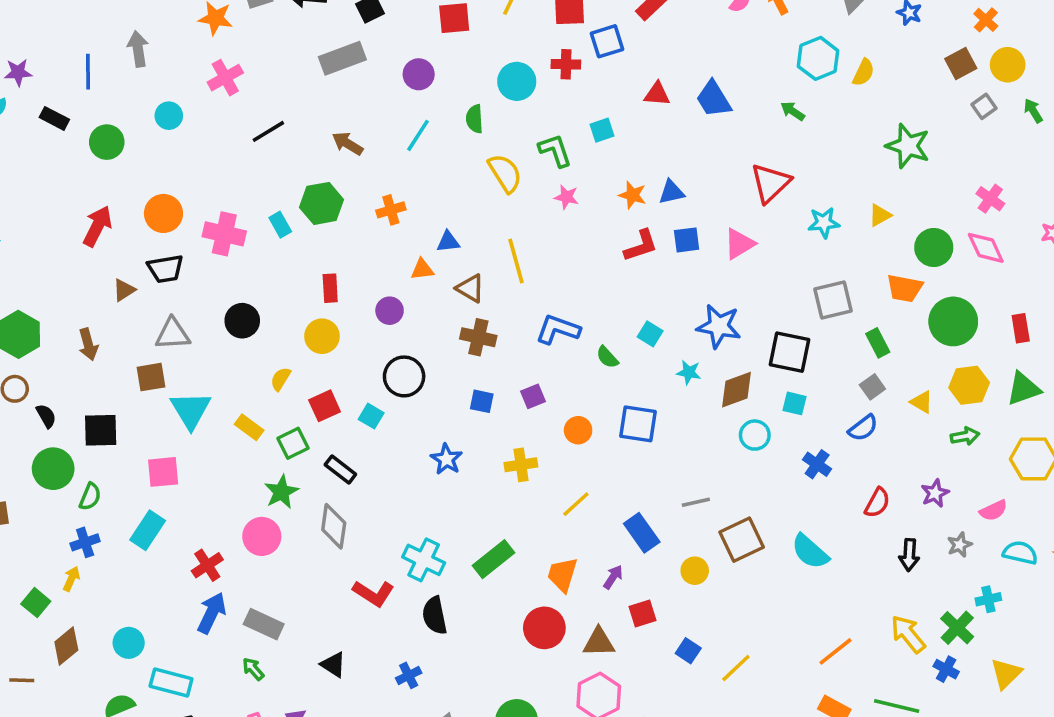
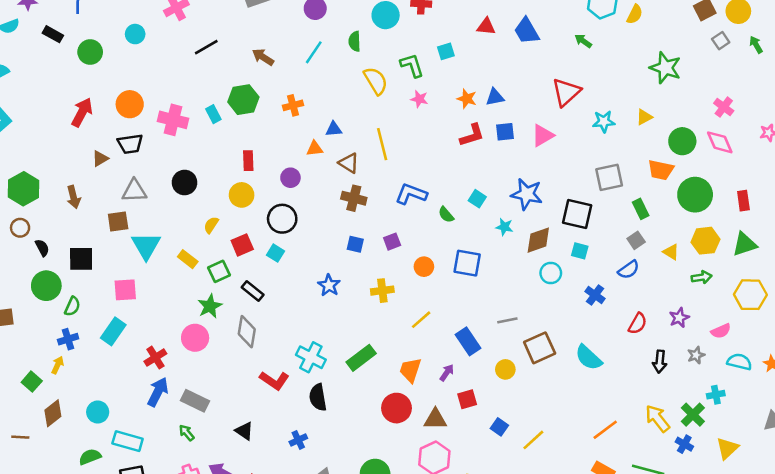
black circle: (404, 376) -> (282, 219), moved

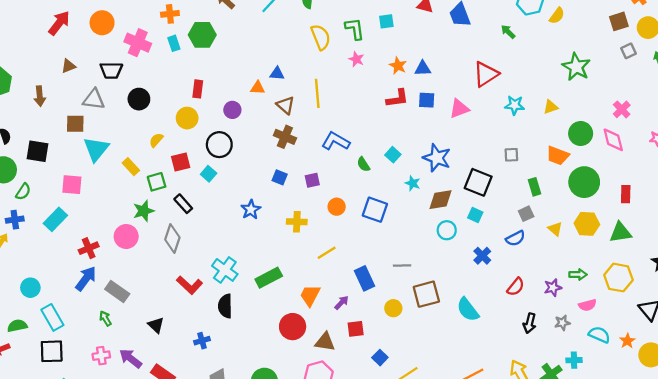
orange cross: (293, 105) -> (170, 14), moved
black trapezoid: (130, 144) -> (111, 70), moved
gray square: (609, 177) -> (511, 155), size x0.6
green arrow: (702, 277) -> (578, 274), moved
cyan rectangle: (128, 441) -> (52, 317), turned 35

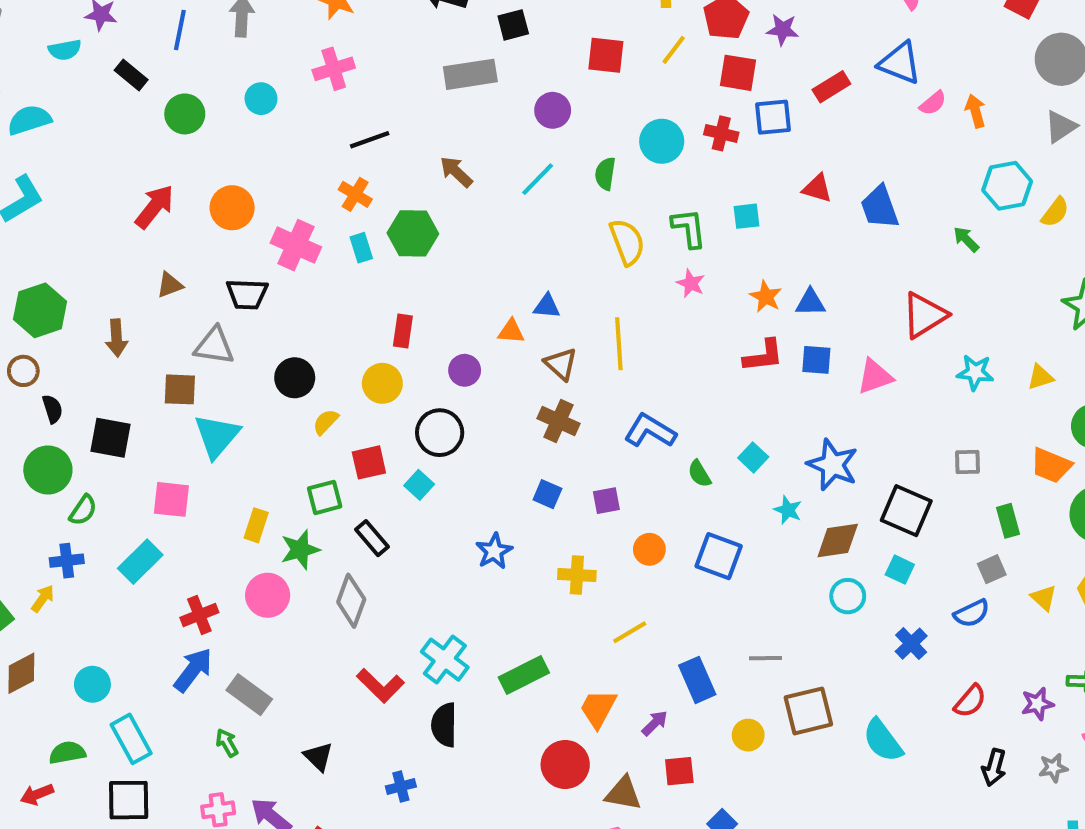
orange cross: (170, 14) -> (355, 194), turned 36
black circle: (139, 99) -> (295, 378), moved
yellow rectangle: (131, 167) -> (256, 525), moved, turned 60

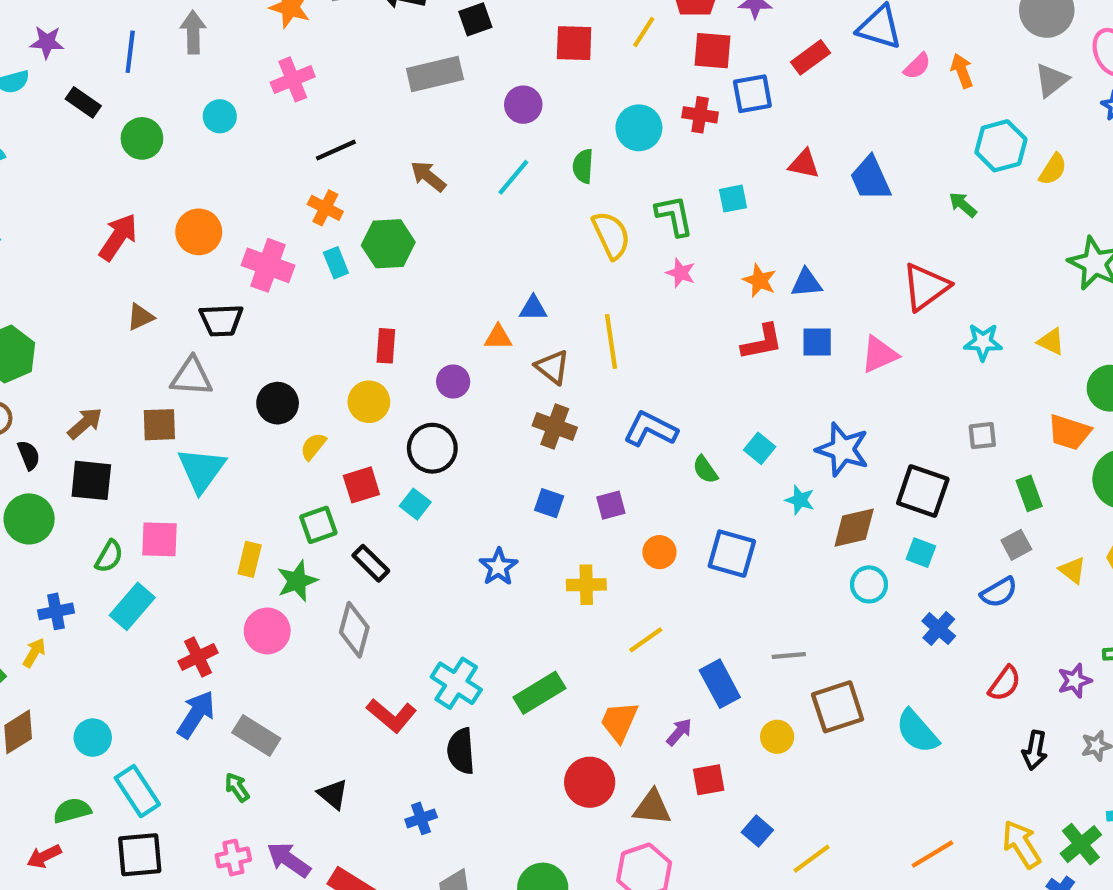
brown arrow: (117, 338) -> (85, 423), moved, turned -123
yellow triangle: (1040, 377) -> (1051, 342), turned 48
green semicircle: (83, 510) -> (109, 556), moved

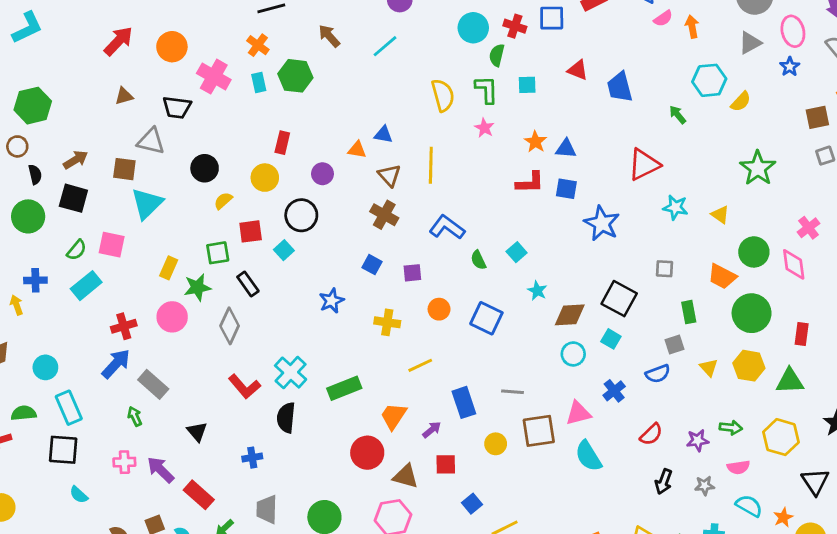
green semicircle: (583, 166) -> (497, 55), moved
pink triangle: (879, 355) -> (578, 413), moved
blue star: (843, 449) -> (602, 223), moved
yellow arrow: (34, 653) -> (16, 305), turned -60

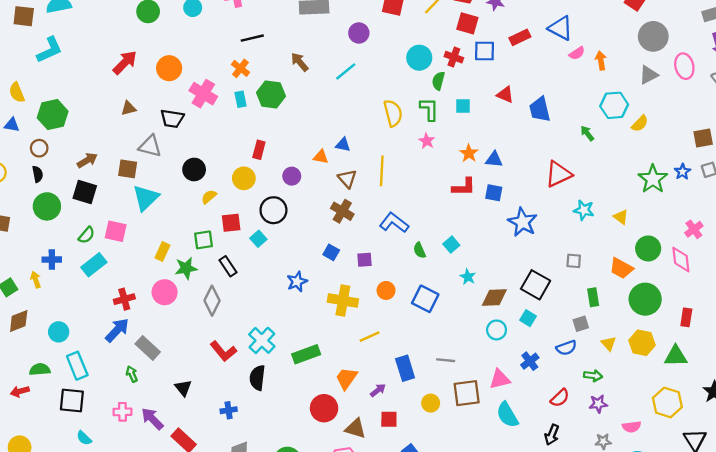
blue star: (790, 67) -> (682, 172), moved
black semicircle: (35, 174) -> (38, 174), moved
yellow cross: (387, 322) -> (343, 300), size x1.4
green arrow: (731, 428) -> (593, 376), moved
black arrow: (664, 482) -> (552, 435), moved

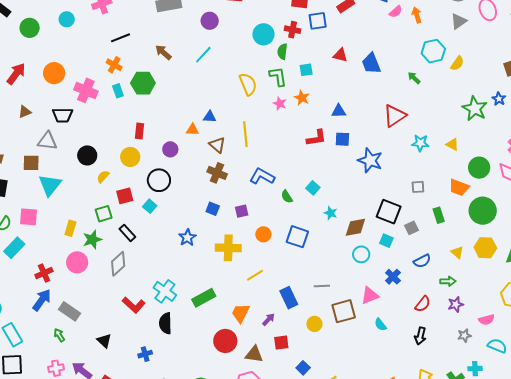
orange star: (469, 153) -> (302, 98), moved
gray diamond: (212, 301) -> (118, 264), turned 30
gray square: (581, 324) -> (411, 228), moved
cyan semicircle: (507, 415) -> (380, 325), size x0.6

